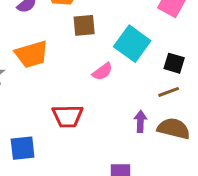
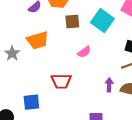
cyan square: (132, 44) -> (102, 21), moved

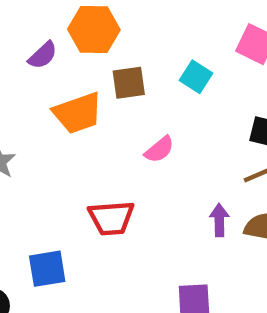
cyan square: (102, 21) -> (196, 77), size x0.6
orange trapezoid: (38, 40) -> (78, 113), moved

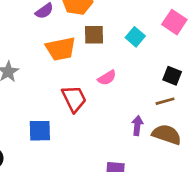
red trapezoid: (111, 218) -> (74, 99), moved, turned -120
blue square: (47, 269) -> (40, 131), moved

